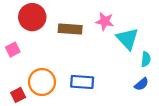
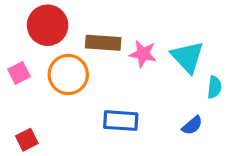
pink star: (105, 21) -> (143, 54), moved
orange circle: (42, 82) -> (68, 75), moved
blue semicircle: (142, 84) -> (192, 125), moved

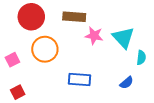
brown rectangle: (103, 43) -> (74, 17), moved
pink square: (19, 73) -> (12, 60), moved

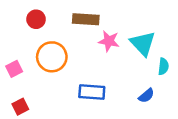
red circle: (31, 17) -> (36, 19), size x0.6

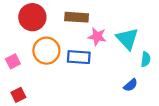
red circle: (36, 19) -> (32, 17), size x1.6
blue rectangle: (92, 92) -> (79, 57), moved

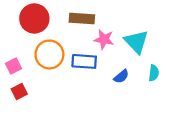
cyan semicircle: (146, 59) -> (154, 73), moved
blue semicircle: (131, 85) -> (121, 76), moved
red square: (18, 95) -> (19, 92), moved

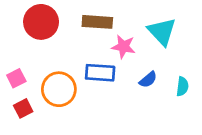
cyan triangle: (136, 42) -> (162, 32), moved
orange circle: (49, 54) -> (59, 89), moved
blue semicircle: (121, 76) -> (148, 80), moved

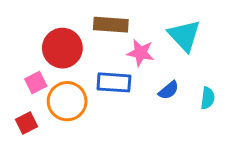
red circle: (41, 22) -> (62, 48), moved
pink square: (16, 78) -> (36, 82), moved

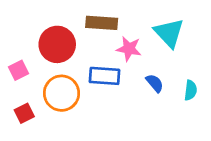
pink square: (36, 82) -> (18, 70), moved
blue semicircle: (169, 90) -> (155, 83), turned -90

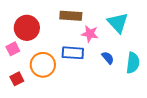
red circle: (57, 44) -> (27, 28), moved
cyan semicircle: (191, 90) -> (133, 63), size x1.5

